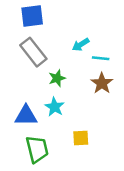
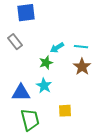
cyan arrow: (81, 45) -> (57, 48), moved
gray rectangle: (33, 52) -> (15, 42), moved, size x0.7

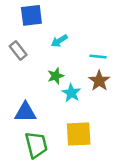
cyan arrow: (57, 48) -> (59, 41), moved
cyan star: (44, 86) -> (71, 93), moved
yellow square: (65, 111) -> (79, 134), size x1.6

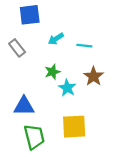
cyan line: (98, 57) -> (84, 46), moved

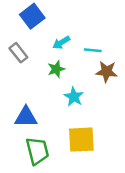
blue square: (30, 15) -> (32, 16), turned -30
green star: (52, 72) -> (56, 69), moved
brown star: (93, 76) -> (107, 72), moved, turned -30

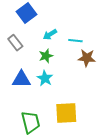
cyan star: (74, 97) -> (45, 78), moved
blue triangle: (26, 117) -> (21, 79), moved

